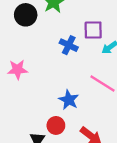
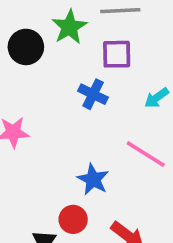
purple square: (93, 30) -> (117, 54), moved

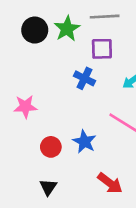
black circle: (26, 47) -> (35, 30), moved
red circle: (73, 219) -> (51, 147), moved

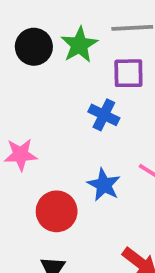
blue star: (84, 142) -> (104, 185), moved
red circle: (51, 147) -> (57, 211), size x1.4

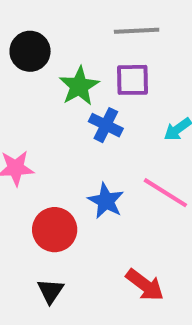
green star: (79, 45) -> (79, 86), moved

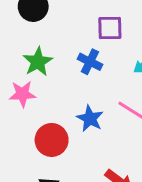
green star: (79, 86) -> (38, 62), moved

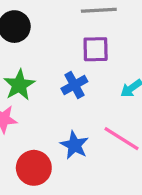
blue cross: (90, 62) -> (74, 85), turned 35

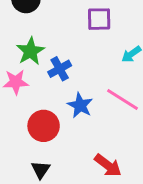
blue cross: (74, 85) -> (60, 69), moved

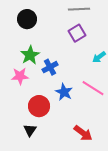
purple square: (99, 19) -> (77, 33), turned -30
black triangle: (41, 170) -> (30, 130), moved

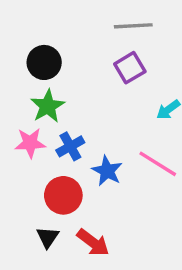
black circle: (27, 19) -> (44, 62), moved
blue cross: (50, 67) -> (70, 146), moved
red arrow: (83, 133) -> (93, 243), moved

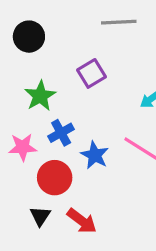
black circle: (44, 62) -> (29, 37), moved
purple square: (130, 68) -> (92, 73), moved
pink star: (30, 143) -> (23, 147), moved

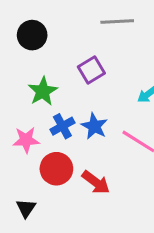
blue star: (95, 155) -> (94, 126), moved
black triangle: (40, 216) -> (26, 208), moved
red arrow: (82, 221) -> (96, 182), moved

